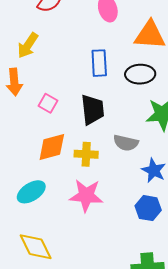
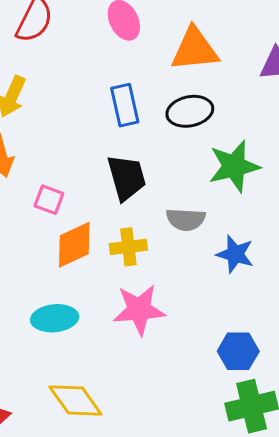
pink square: (48, 103) -> (49, 200), moved
cyan ellipse: (31, 192) -> (55, 318), turned 36
blue hexagon: (148, 208) -> (238, 351), moved

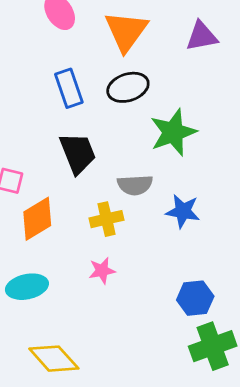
orange triangle: (195, 49) -> (126, 31), turned -42
yellow cross: (128, 247) -> (107, 219), moved
pink star: (139, 310) -> (102, 271), size x0.6

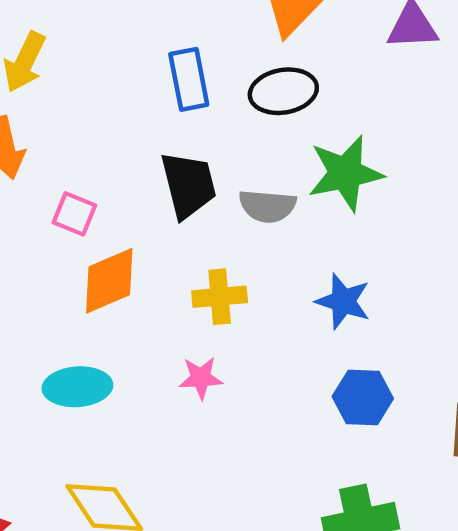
gray semicircle: (135, 185) -> (267, 206), moved
blue hexagon: (195, 298) -> (363, 397), moved

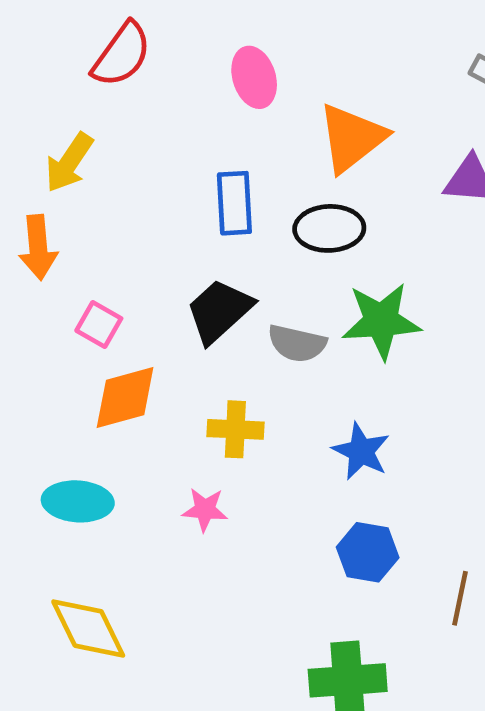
black trapezoid: (188, 185) -> (219, 311), turned -126

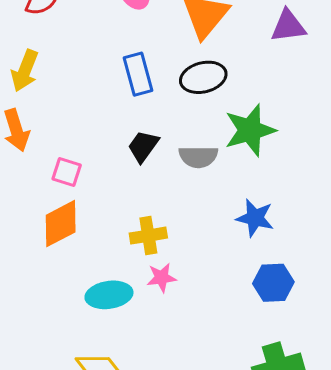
black trapezoid: (219, 311) -> (143, 146), size x0.7
orange diamond: (125, 398) -> (61, 224), moved
yellow cross: (235, 429) -> (148, 236), moved
cyan ellipse: (78, 501) -> (109, 295), moved

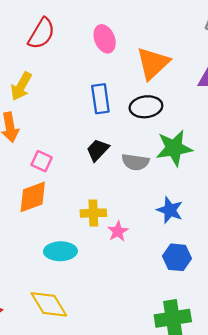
pink star: (162, 278) -> (118, 231), moved, turned -30

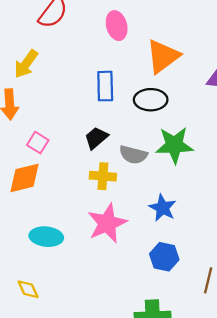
yellow cross: (93, 213) -> (103, 176), moved
pink star: (118, 231) -> (107, 223), size x1.8
yellow diamond: (49, 304) -> (28, 289), size x0.6

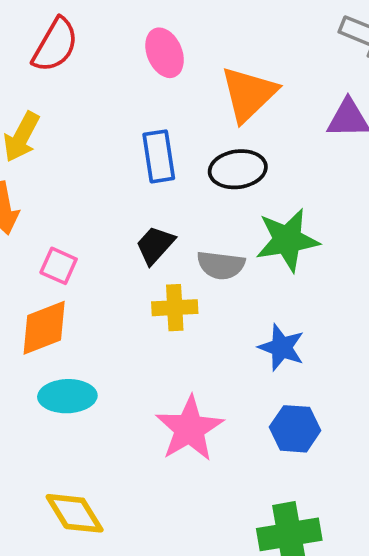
pink star: (107, 223) -> (189, 429), moved
cyan ellipse: (46, 237) -> (67, 396), moved
yellow diamond: (28, 289) -> (75, 513), size x1.5

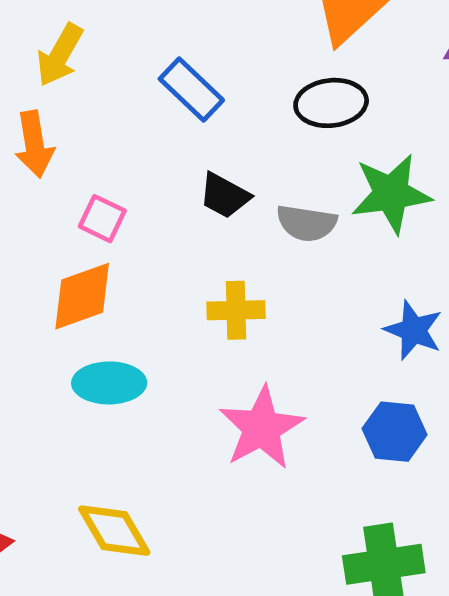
blue rectangle: (159, 156) -> (191, 89), moved, turned -39
black trapezoid: (155, 245) -> (225, 196), turned -105
yellow cross: (175, 308) -> (236, 310), moved
blue star: (282, 347) -> (413, 330), moved

